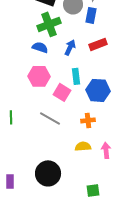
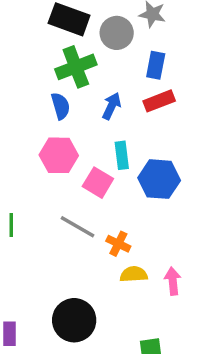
blue rectangle: (91, 15) -> (156, 65), moved
blue semicircle: (40, 47) -> (61, 106), turned 56
orange cross: (88, 120) -> (118, 244), moved, turned 32

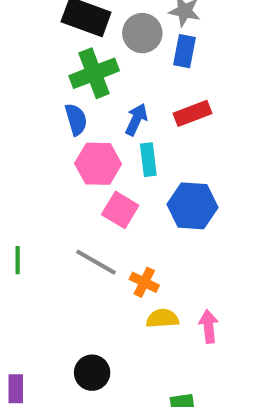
blue rectangle: (156, 65) -> (185, 51), moved
pink hexagon: (59, 155) -> (98, 164), moved
cyan rectangle: (122, 155) -> (148, 160), moved
black circle: (74, 320) -> (92, 373), size x0.7

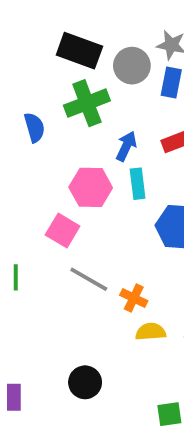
blue semicircle: (76, 119) -> (34, 127), moved
pink square: (120, 210) -> (63, 231), moved

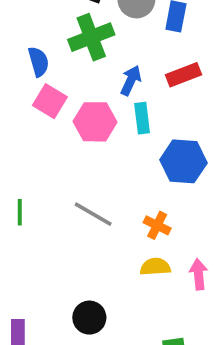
pink square: (63, 231) -> (50, 101), moved
orange cross: (134, 298) -> (157, 225), moved

